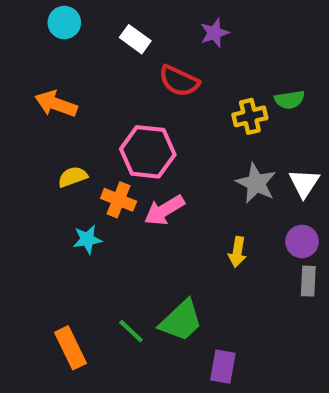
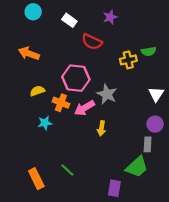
gray star: (256, 183) -> (107, 94), moved
yellow arrow: (237, 252) -> (102, 128), moved
gray rectangle: (308, 281) -> (148, 144), moved
green trapezoid: (181, 321) -> (137, 167), moved

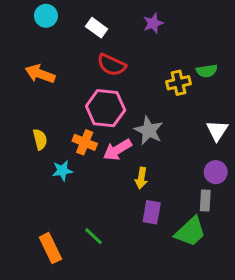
red semicircle: (92, 42) -> (111, 65), moved
yellow semicircle: (37, 91) -> (40, 139), moved, turned 96
purple rectangle: (114, 188) -> (152, 212), moved

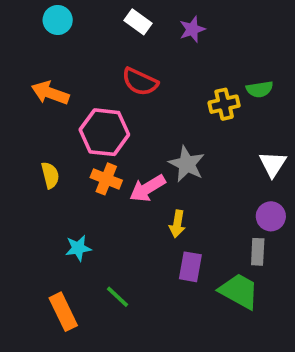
white rectangle: (97, 28) -> (138, 22), moved
pink hexagon: (106, 108) -> (104, 132), moved
cyan star: (62, 171) -> (78, 248), moved
green trapezoid: (190, 232) -> (239, 291), turned -108

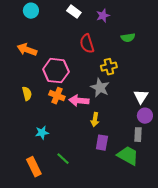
red semicircle: (140, 82) -> (87, 44), moved, turned 48
green semicircle: (260, 89) -> (128, 38), moved
yellow cross: (224, 104) -> (109, 67), moved
white triangle: (273, 164) -> (141, 97), moved
pink arrow: (147, 188) -> (79, 101), turned 36

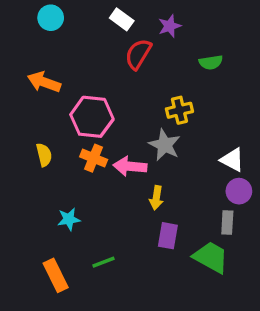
red semicircle: (87, 44) -> (138, 54), moved, turned 48
white triangle: (141, 97) -> (232, 160), turned -35
green line: (63, 159) -> (103, 262), turned -64

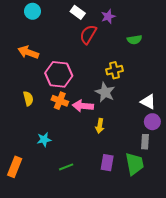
purple rectangle: (168, 236) -> (107, 163), moved
green trapezoid: (211, 257) -> (134, 164), turned 50
orange rectangle: (56, 275) -> (15, 167), moved, turned 48

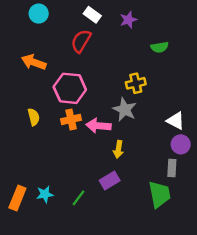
red semicircle: (88, 34) -> (81, 41), moved
orange cross: (60, 101) -> (71, 119), turned -35
cyan star: (44, 140) -> (45, 194), moved
purple rectangle: (107, 163) -> (110, 181), moved, turned 49
green line: (66, 167) -> (79, 198), turned -32

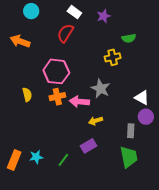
orange arrow: (34, 62) -> (20, 41), moved
yellow cross: (136, 83) -> (113, 57), moved
yellow arrow: (118, 149) -> (96, 121), turned 64
gray rectangle: (172, 168) -> (131, 131), moved

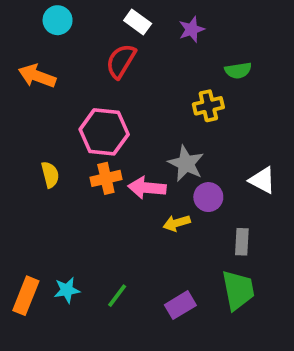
purple circle: (146, 117) -> (208, 197), moved
purple rectangle: (89, 146) -> (180, 305), moved

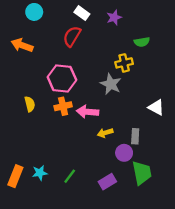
gray star: (186, 164) -> (111, 84), moved
purple circle: (208, 197) -> (124, 153), moved
gray rectangle: (242, 242) -> (135, 136), moved

